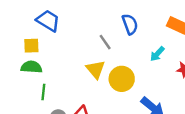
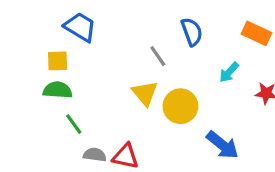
green line: (43, 92) -> (74, 124), turned -42

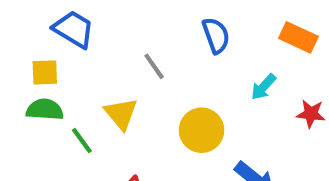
gray line: (158, 56) -> (154, 66), moved
yellow triangle: (145, 93) -> (121, 114), moved
green line: (74, 124) -> (82, 141), moved

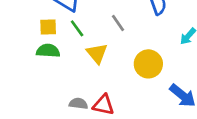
green line: (82, 141) -> (77, 28), moved

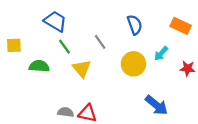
yellow square: (48, 27) -> (14, 45), moved
yellow circle: (148, 64) -> (133, 64), moved

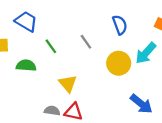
blue trapezoid: (55, 21) -> (26, 21), moved
cyan arrow: (161, 53) -> (146, 53), size x1.5
yellow triangle: (82, 68) -> (68, 84), moved

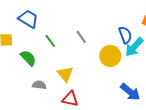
blue semicircle: (120, 25) -> (125, 35), moved
green semicircle: (26, 65) -> (28, 58), turned 42
gray semicircle: (52, 111) -> (39, 85), moved

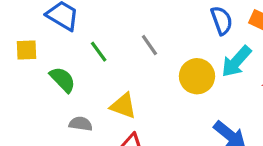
blue semicircle: (125, 35) -> (222, 20), moved
yellow triangle: (65, 74) -> (123, 106), turned -30

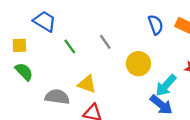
cyan arrow: (236, 61) -> (166, 85), moved
green semicircle: (63, 80) -> (24, 72), moved
gray semicircle: (81, 124) -> (57, 97), size x1.5

